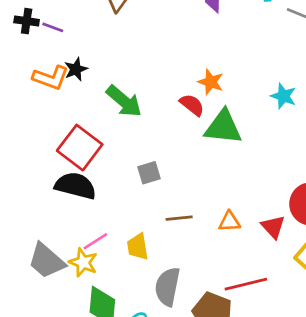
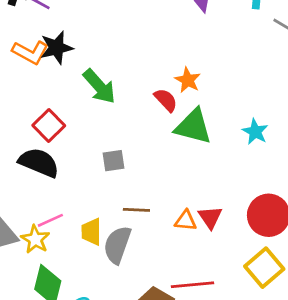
black star: (76, 69) -> (56, 48), size x1.4
cyan star: (283, 96) -> (255, 132), moved
red square: (80, 148) -> (49, 125), size x0.7
red triangle: (273, 227) -> (210, 217), moved
gray semicircle: (167, 287) -> (117, 245), moved

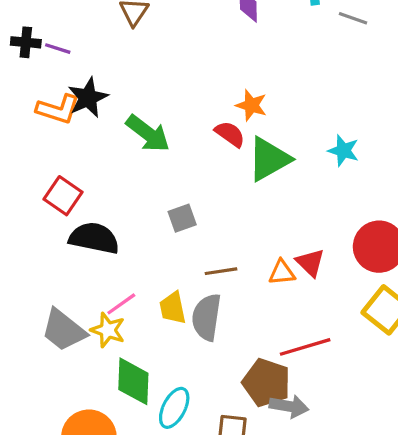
red square: (49, 125) -> (63, 196), moved
green triangle: (193, 127) -> (269, 159), turned -33

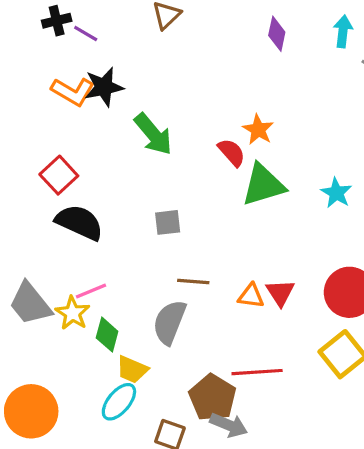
black cross: (26, 42) -> (57, 21), turned -32
yellow trapezoid: (173, 308) -> (132, 369), moved, turned -68
green diamond: (133, 381) -> (107, 335), moved, size x0.7

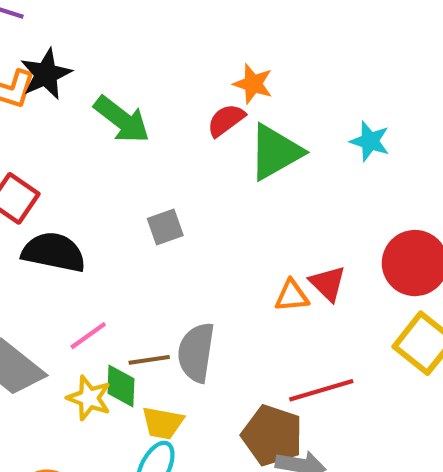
red semicircle: (232, 152) -> (226, 120), turned -72
brown line: (193, 281) -> (149, 360), moved
yellow star: (73, 313) -> (89, 398), moved

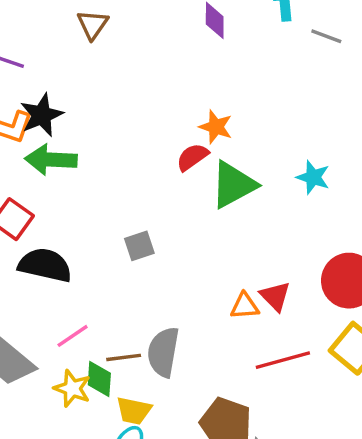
green arrow: (122, 120) -> (51, 160), moved, turned 144
red line: (321, 390) -> (283, 360), moved

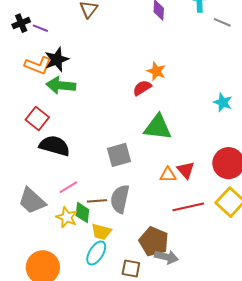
cyan star: (313, 177) -> (223, 102), moved
green triangle: (233, 185) -> (158, 127), moved, turned 32
gray square: (139, 246) -> (119, 155), moved, size x1.4

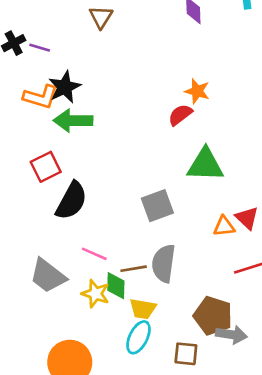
red square: (37, 118) -> (46, 167), turned 30
black semicircle: (55, 146) -> (71, 201), turned 108
pink line: (68, 187) -> (94, 254), turned 60

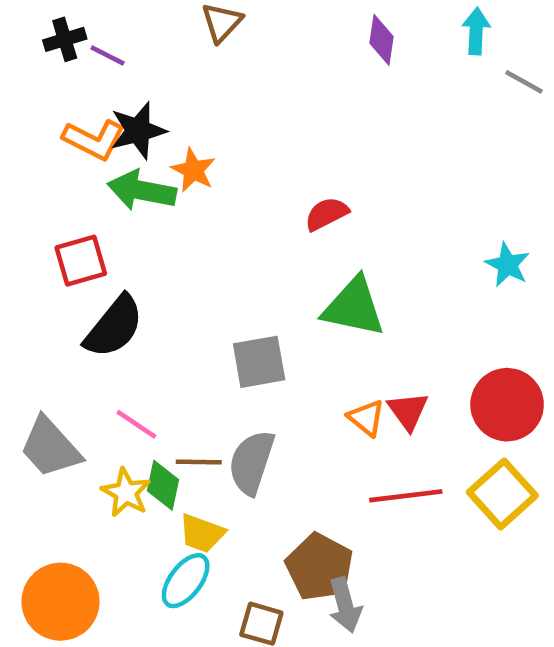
orange star: (197, 91) -> (193, 170), moved
orange triangle: (224, 226) -> (366, 418), turned 35
gray arrow: (231, 335) -> (345, 605), turned 56

